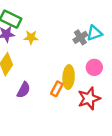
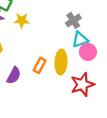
cyan triangle: (94, 33) -> (80, 40), moved
orange rectangle: (57, 89) -> (40, 65), moved

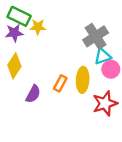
yellow star: (22, 20) -> (38, 27), moved
gray cross: (73, 20) -> (96, 36), size x1.5

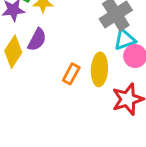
purple semicircle: (33, 94) -> (37, 40), moved

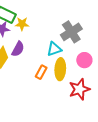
cyan triangle: (125, 40) -> (54, 49), moved

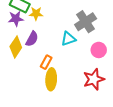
yellow ellipse: (60, 69) -> (51, 79), moved
orange rectangle: (41, 72) -> (46, 62), moved

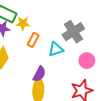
purple semicircle: (32, 39) -> (39, 74), moved
orange rectangle: (46, 62) -> (33, 40), moved

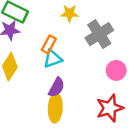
yellow star: (23, 23) -> (70, 13), moved
cyan triangle: (56, 49) -> (53, 59), moved

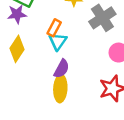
cyan triangle: (53, 59) -> (58, 41), turned -36

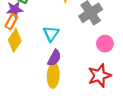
orange rectangle: (54, 28) -> (11, 22), moved

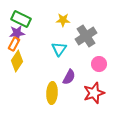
cyan triangle: (51, 34) -> (59, 49), moved
purple semicircle: (54, 58) -> (69, 77), moved

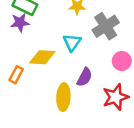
orange rectangle: (14, 44) -> (16, 75), moved
yellow diamond: (17, 61) -> (42, 57), moved, turned 60

